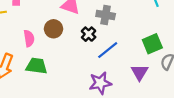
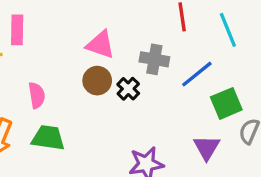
brown circle: (54, 29) -> (97, 81), moved
blue line: (108, 50) -> (197, 74), moved

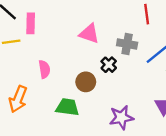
brown circle: (97, 81) -> (86, 82), moved
green trapezoid: (48, 138) -> (67, 107), moved

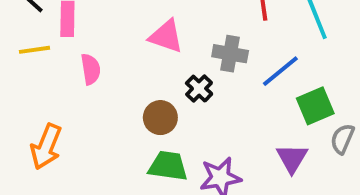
pink semicircle: (44, 69) -> (91, 69), moved
green trapezoid: (67, 107) -> (168, 166), moved

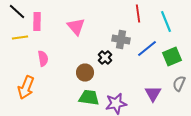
pink triangle: (166, 36) -> (76, 27), moved, turned 30
pink semicircle: (91, 69) -> (43, 59), moved
green square: (315, 106) -> (172, 57), moved

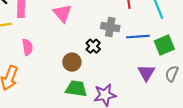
blue line: (147, 49) -> (138, 37), turned 35
purple triangle: (153, 94) -> (146, 73), moved

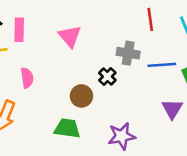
green trapezoid: (76, 89) -> (67, 128), moved

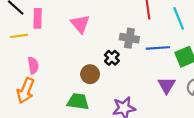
pink semicircle: (27, 78) -> (33, 65), moved

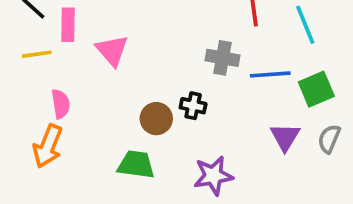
pink triangle: (80, 24) -> (112, 51), moved
black cross: (112, 58) -> (193, 106), moved, turned -32

